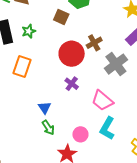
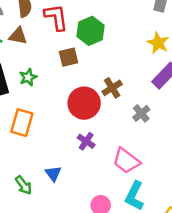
brown square: (61, 17) -> (69, 57), turned -35
gray cross: (116, 64) -> (141, 113), size x0.6
green arrow: (48, 128) -> (23, 185), moved

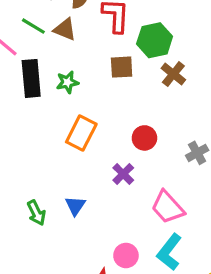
brown cross: (112, 88) -> (173, 74), moved, turned -30
red circle: (84, 103) -> (144, 138), moved, size x0.6
orange rectangle: (22, 123) -> (81, 133), moved

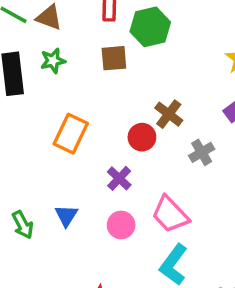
brown cross: (173, 74) -> (169, 114), moved
green star: (67, 82) -> (53, 61), moved
pink circle: (126, 255) -> (121, 225), moved

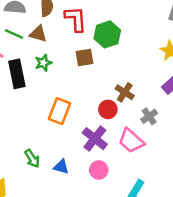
purple cross: (119, 178) -> (95, 139), size x1.5
pink trapezoid: (170, 214) -> (131, 141), moved
blue triangle: (66, 216) -> (61, 167), turned -42
green arrow: (23, 225) -> (32, 158), moved

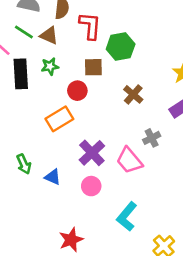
brown cross: (125, 92) -> (133, 94), moved
red circle: (108, 109) -> (77, 91), moved
orange rectangle: (59, 111) -> (59, 119), turned 30

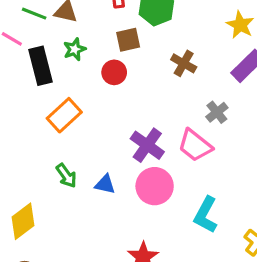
orange rectangle: (59, 119) -> (64, 115), moved
pink circle: (91, 186) -> (155, 186), size x1.5

